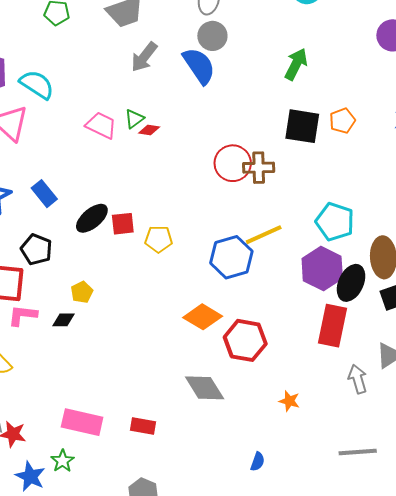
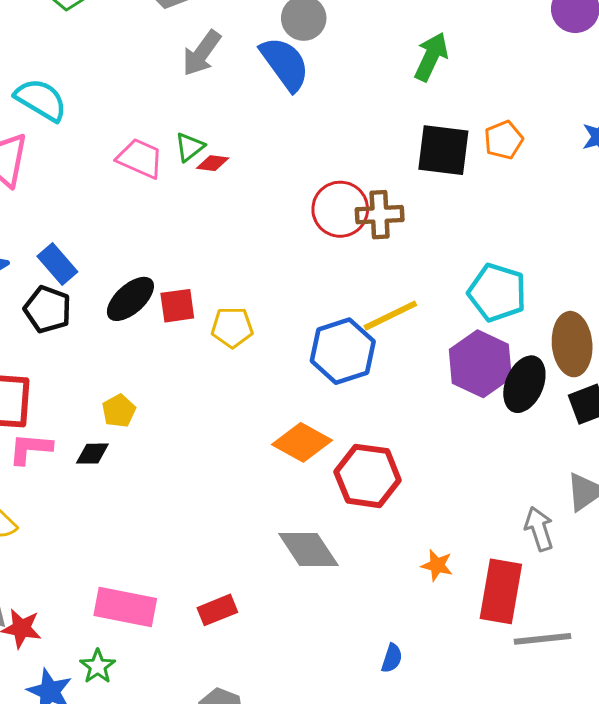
black pentagon: (36, 249) -> (48, 309), moved
red rectangle: (332, 326) -> (501, 591), moved
red rectangle: (143, 426) -> (217, 610), turned -30

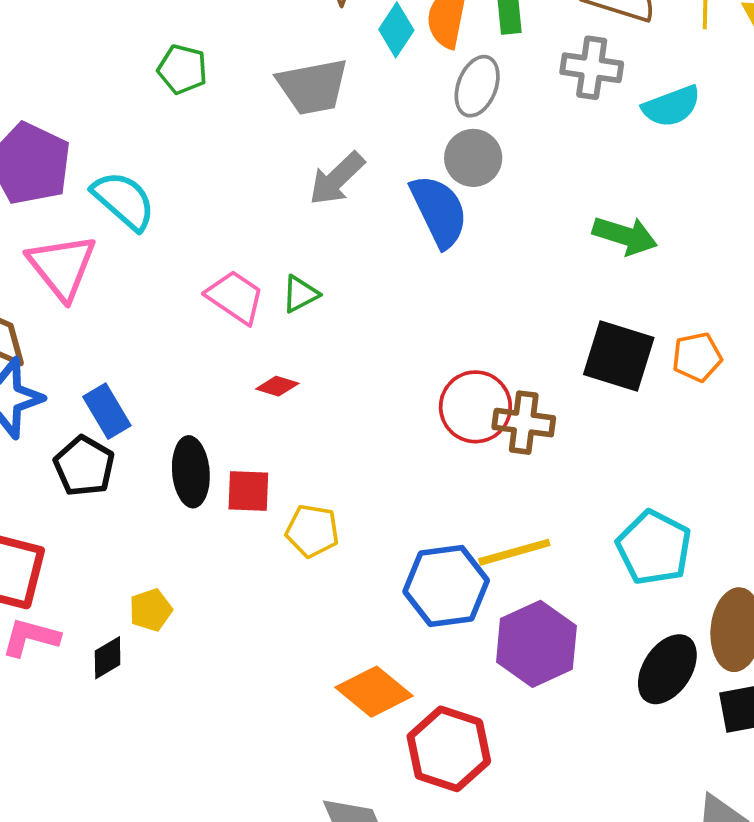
green arrow: (431, 57) -> (625, 236), turned 72
red diamond: (213, 163) -> (277, 386), moved
black ellipse: (130, 299) -> (191, 472), turned -63
purple hexagon: (480, 364) -> (536, 644), moved
black diamond: (92, 454) -> (108, 658), turned -40

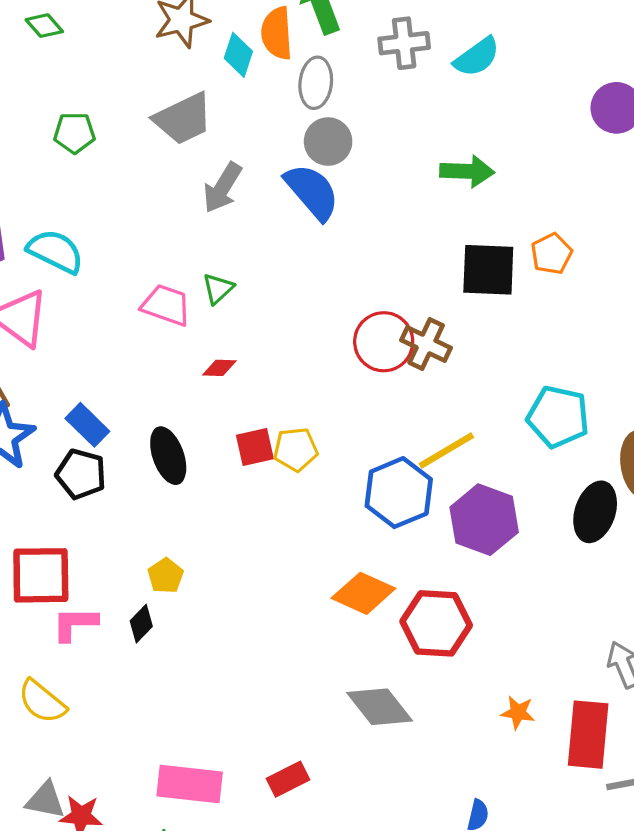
brown cross: (524, 423) -> (426, 344), turned 33
red square: (248, 491) -> (255, 447), moved
yellow pentagon: (312, 531) -> (296, 449), moved

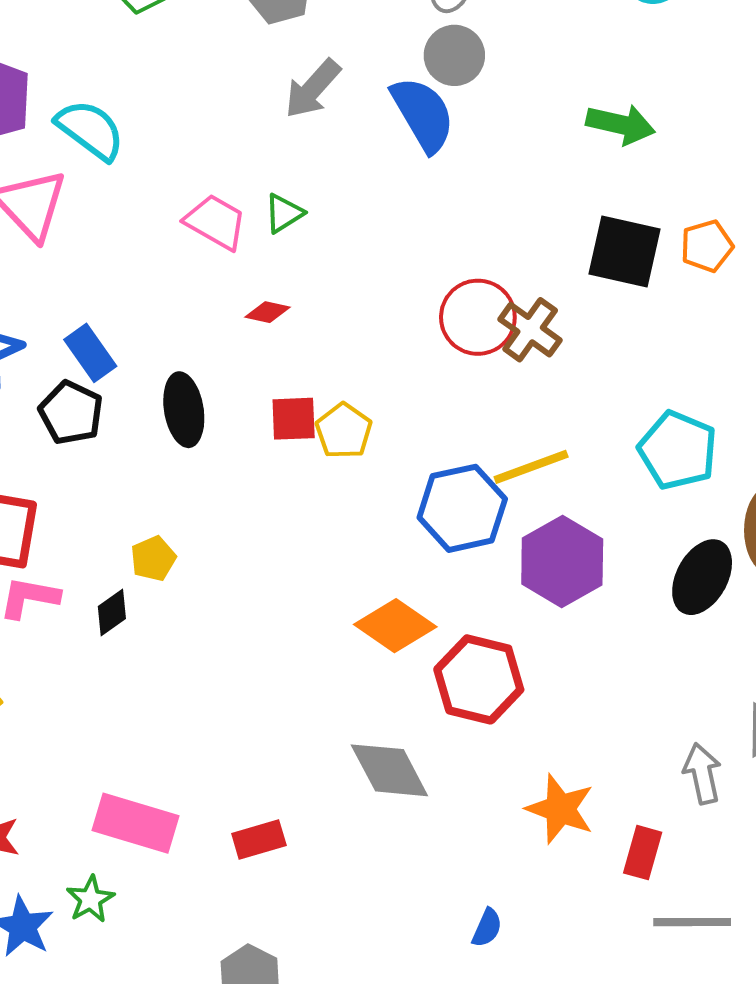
yellow pentagon: (296, 449) -> (344, 431), turned 30
orange star: (518, 712) -> (560, 809), size x1.6
red rectangle: (588, 735) -> (643, 853), size x0.6

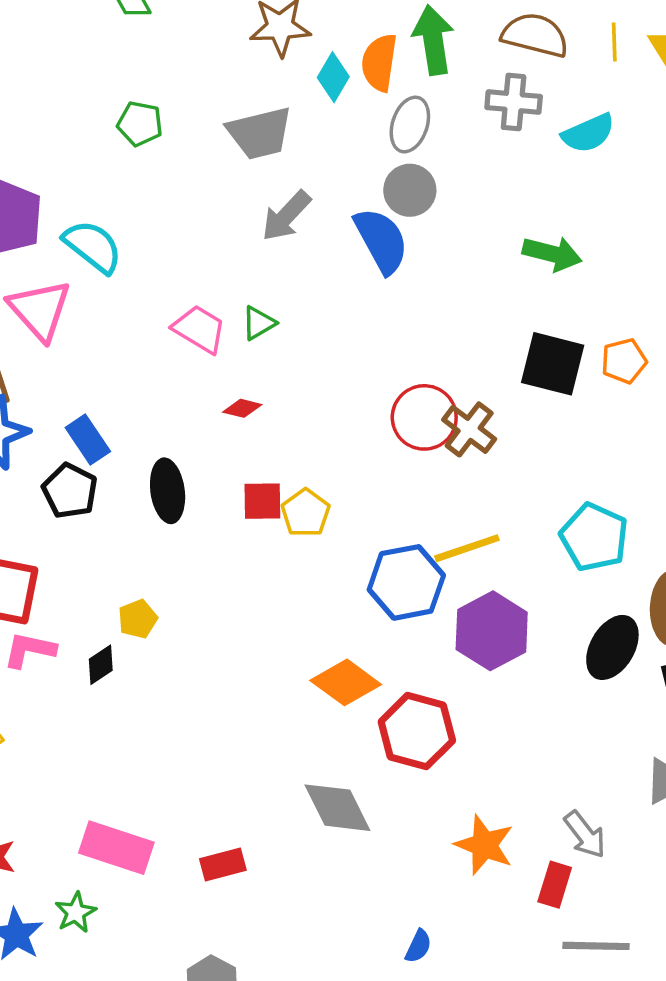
gray arrow: (702, 774) -> (585, 835), moved, turned 153

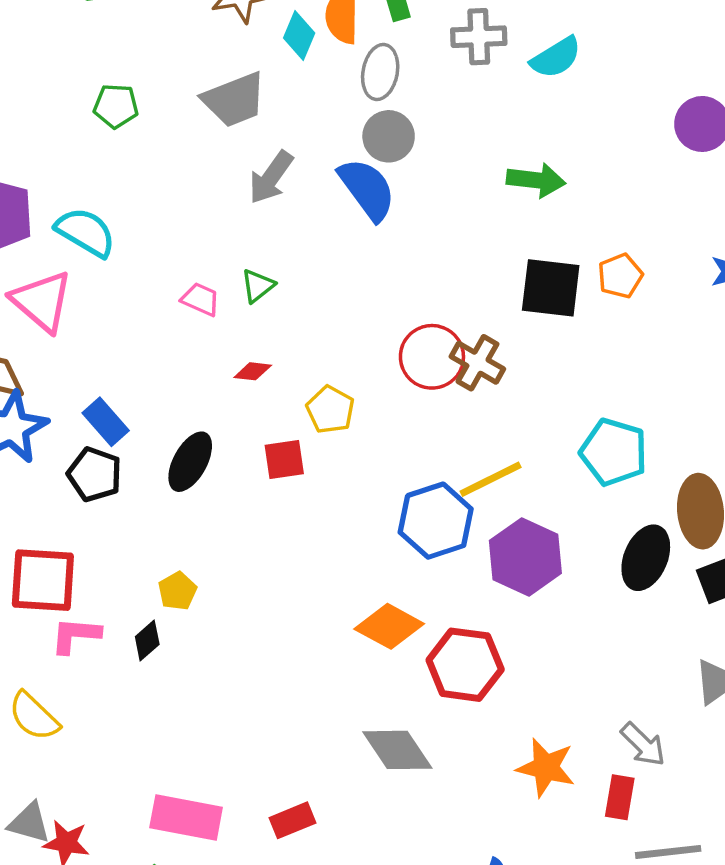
pink trapezoid: (199, 329) -> (200, 299), size x0.7
black ellipse: (168, 491) -> (190, 462), turned 44
yellow pentagon: (306, 513) -> (330, 410), moved

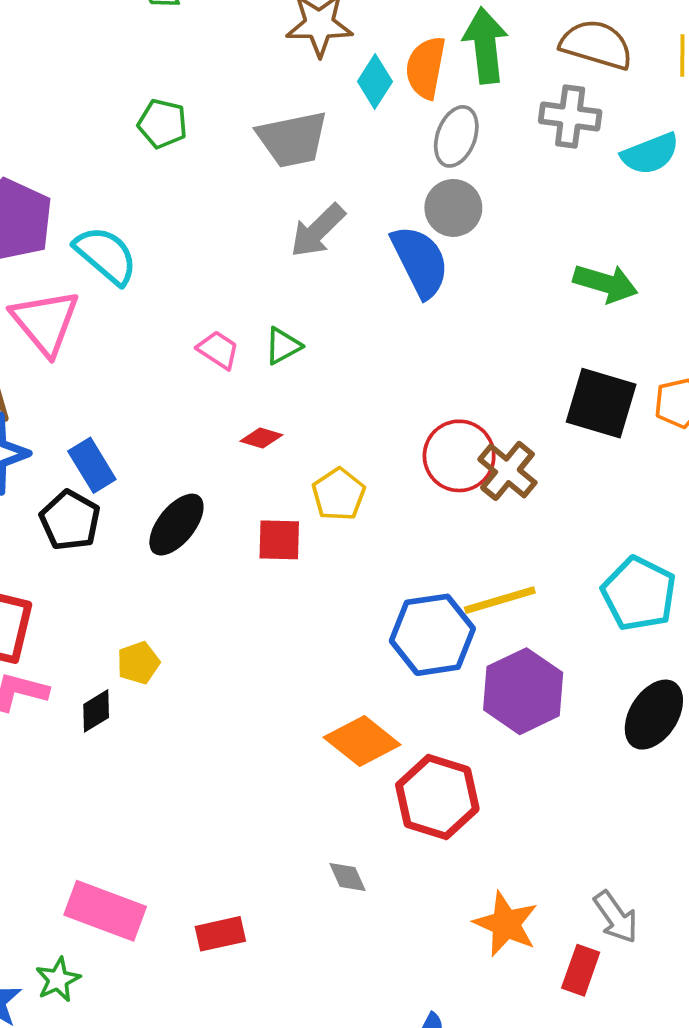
gray diamond: (397, 750) -> (348, 877), size x0.5

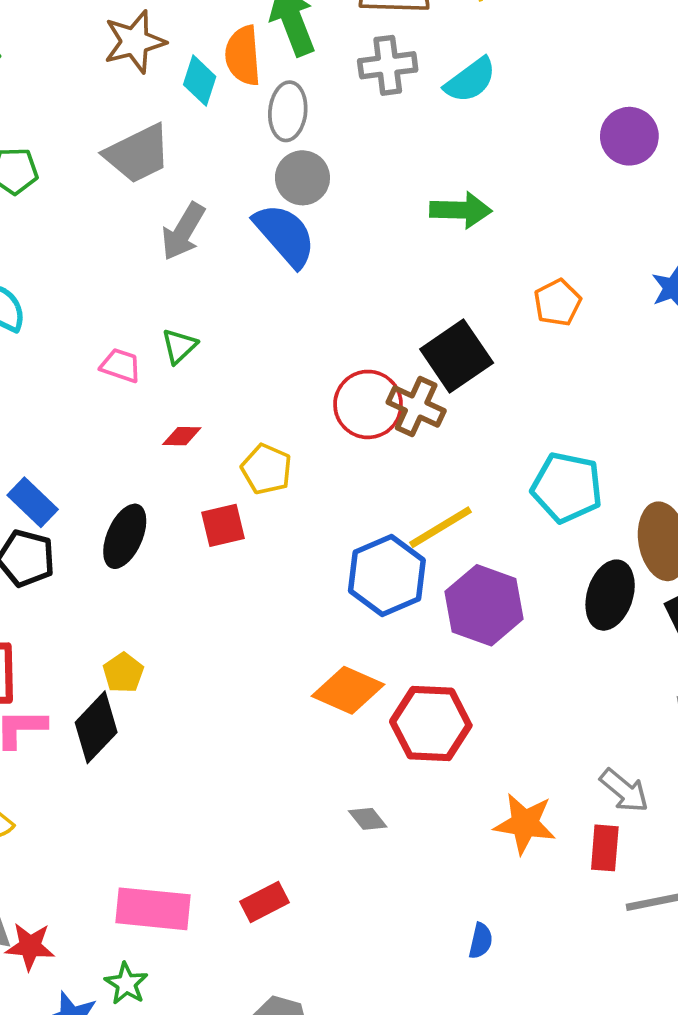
black square: (601, 403) -> (457, 356), moved, turned -36
black diamond: (96, 711) -> (96, 727), size x1.6

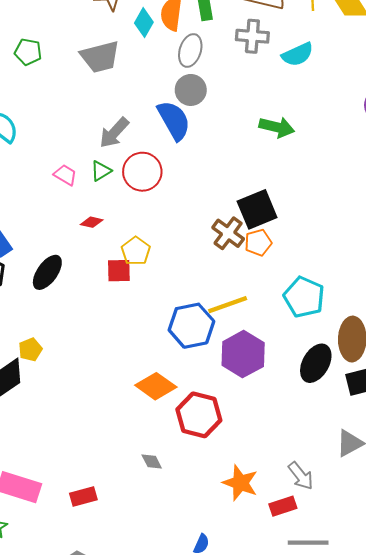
gray arrow: (183, 232) -> (114, 133), moved
orange pentagon: (557, 303) -> (258, 243), moved
red circle: (368, 404) -> (142, 172), moved
red square: (223, 525) -> (119, 271), moved
red rectangle: (605, 848) -> (283, 506), turned 55

